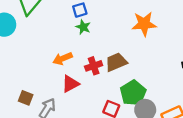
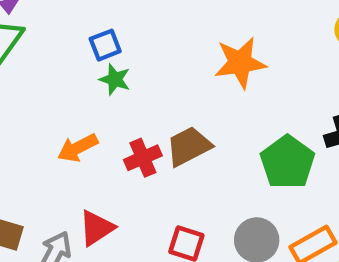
red triangle: (70, 84) -> (97, 228), moved
green pentagon: (133, 93) -> (287, 162), moved

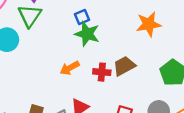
green star: (115, 79) -> (87, 34), size x1.6
red cross: (143, 158) -> (102, 72), turned 30

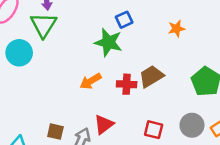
blue square: (82, 17) -> (124, 20), moved
orange star: (149, 24) -> (176, 29), size x0.6

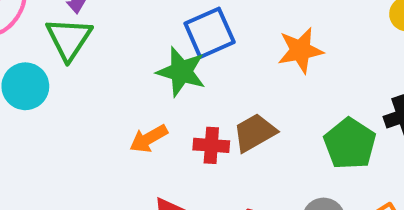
blue square: (124, 20) -> (210, 33), size x1.6
orange star: (176, 29) -> (300, 50), size x1.5

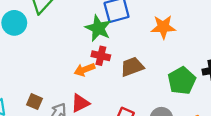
orange arrow: (149, 139) -> (84, 70), moved
red cross: (211, 145) -> (101, 56), moved

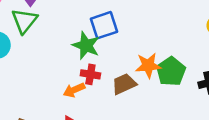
orange star: (163, 27) -> (148, 65), moved
green pentagon: (182, 81) -> (171, 71), moved

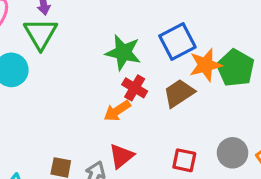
blue square: (104, 25) -> (177, 41), moved
red cross: (90, 74) -> (135, 88), turned 30

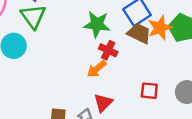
brown trapezoid: (179, 93) -> (139, 33), moved, turned 65
red square: (184, 160) -> (149, 91), moved

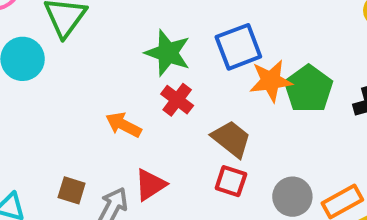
brown trapezoid: (139, 33) -> (231, 139), moved
orange arrow: (97, 69) -> (123, 125), moved, turned 54

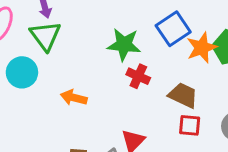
orange arrow: (123, 125) -> (74, 98), moved

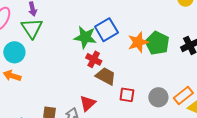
blue square: (173, 29) -> (106, 30), moved
brown trapezoid: (183, 95) -> (106, 76), moved
orange arrow: (74, 98) -> (12, 76), moved

